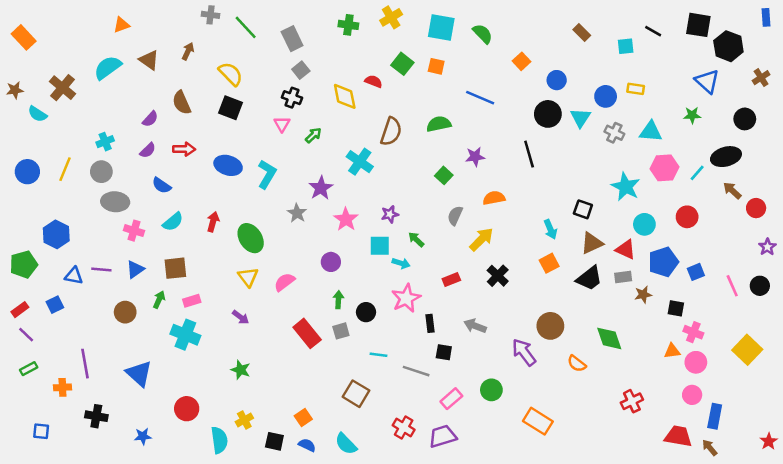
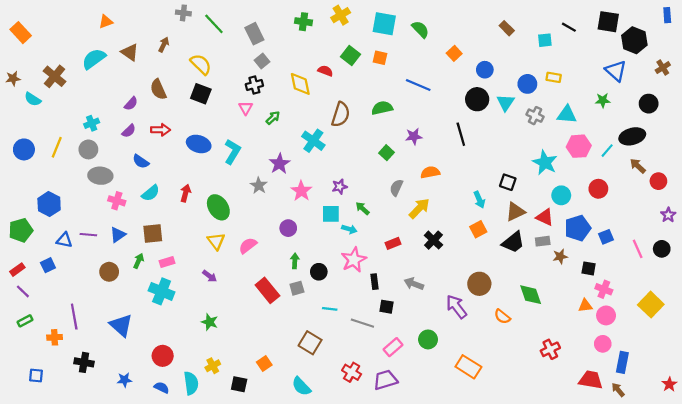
black cross: (292, 98) -> (254, 85), turned -35
blue semicircle: (307, 445) -> (162, 388), moved

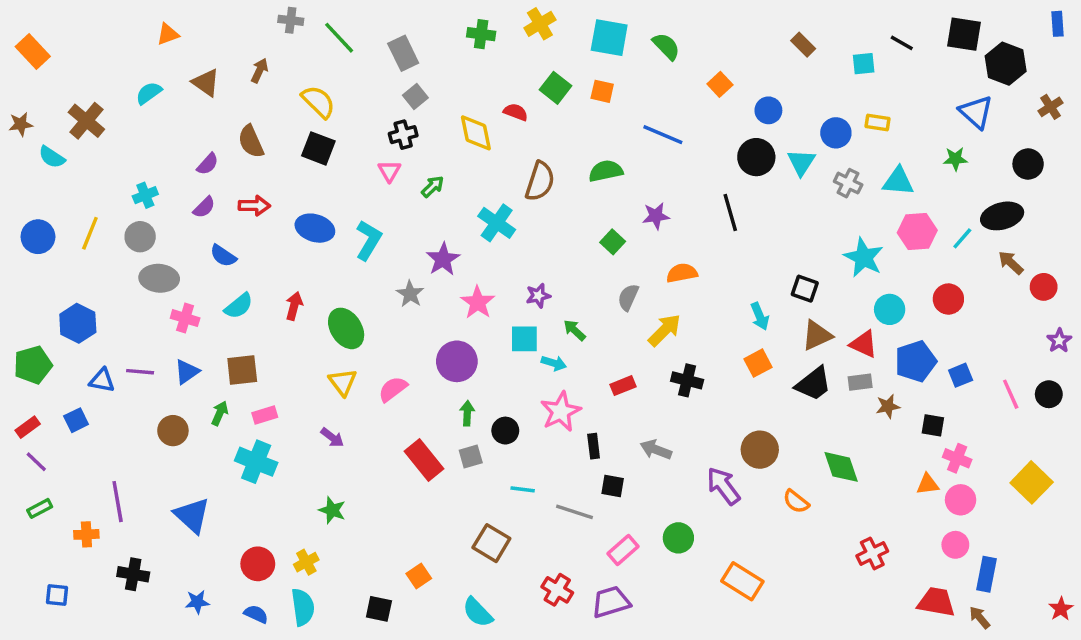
cyan semicircle: (94, 59) -> (149, 93), size x0.7
purple circle: (288, 228) -> (457, 361), size x1.5
black cross: (433, 240) -> (687, 380), turned -30
yellow cross: (213, 366) -> (306, 562), moved

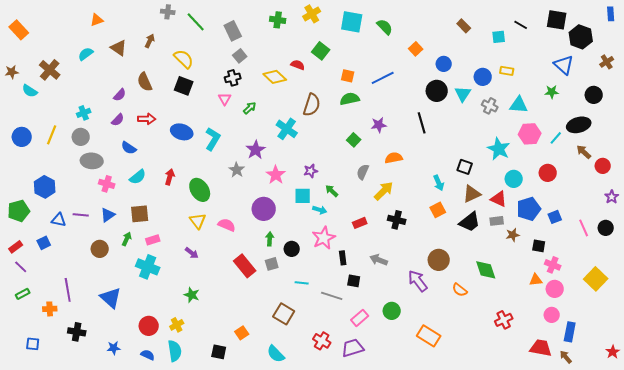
orange square: (602, 91) -> (348, 76), moved
yellow diamond: (476, 133) -> (275, 77), turned -35
blue line: (663, 135) -> (383, 78), turned -50
pink semicircle: (393, 389) -> (227, 225), turned 60

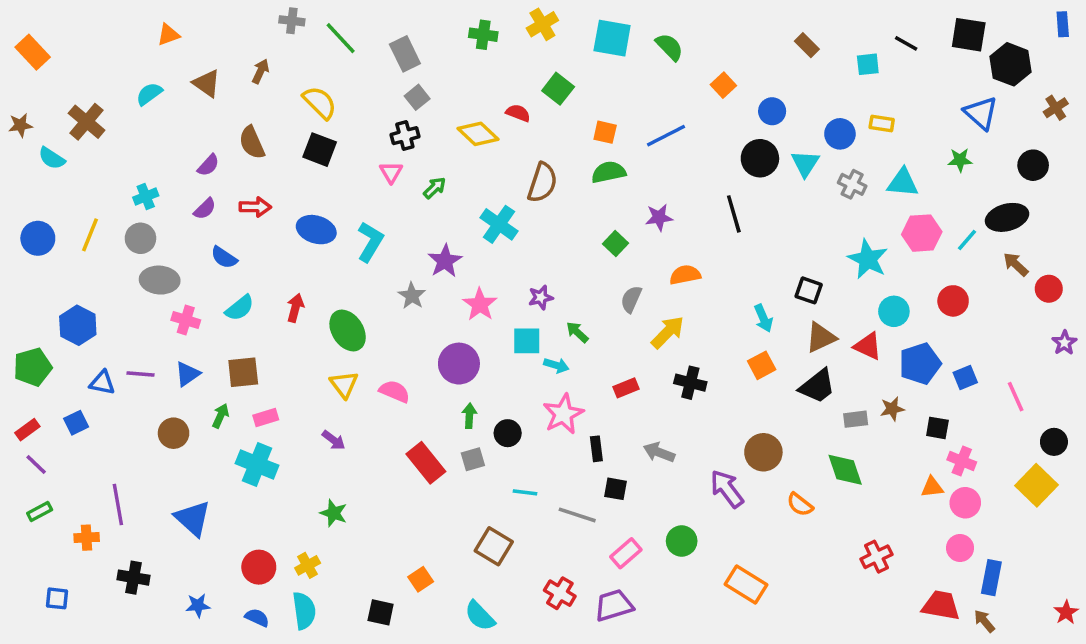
gray rectangle: (497, 221) -> (856, 419), moved
black circle: (606, 228) -> (1054, 442), moved

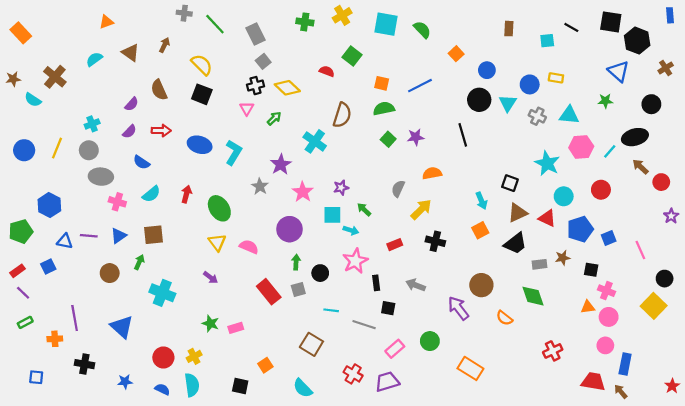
brown rectangle: (807, 45) -> (509, 29), turned 48
yellow diamond: (478, 134) -> (287, 88), moved
green square: (616, 243) -> (388, 139), moved
pink rectangle: (266, 417) -> (236, 328), moved

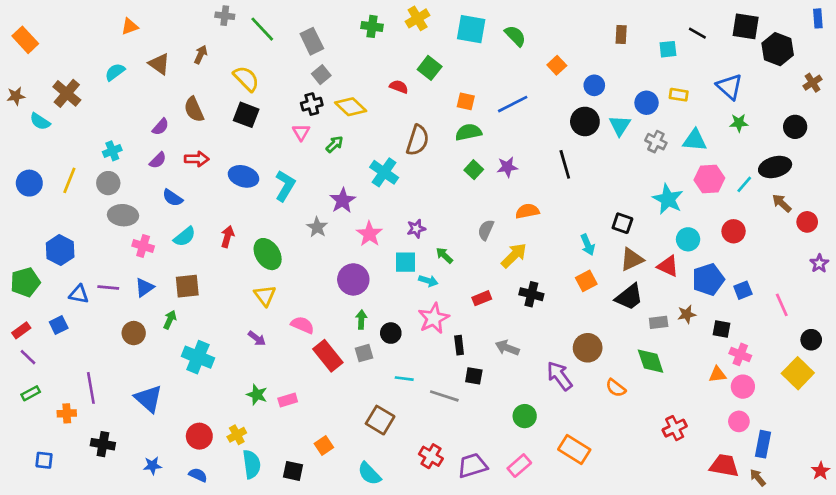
blue triangle: (618, 71) -> (730, 87), moved
pink semicircle: (249, 247) -> (302, 325), moved
pink rectangle: (395, 349) -> (519, 466), moved
cyan semicircle: (192, 385) -> (252, 464), moved

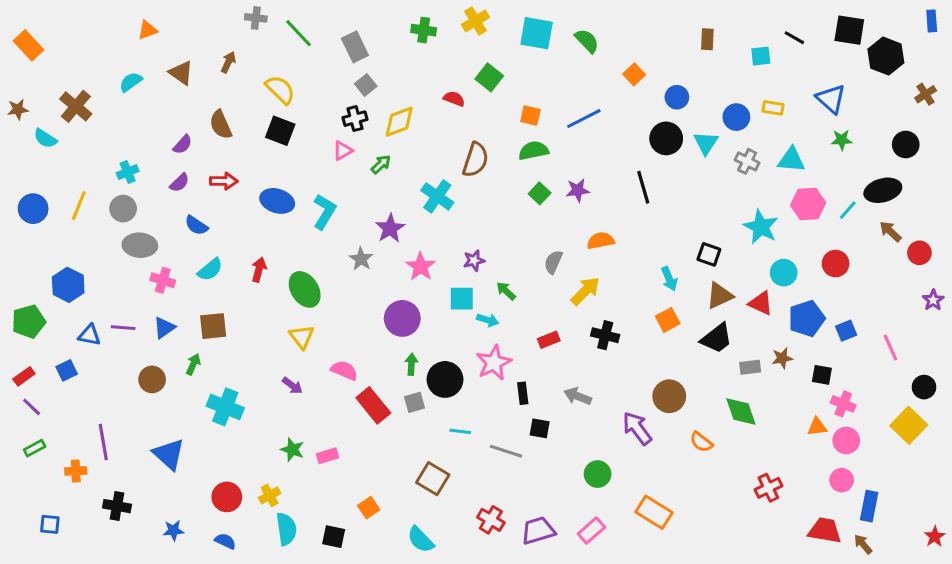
yellow diamond: (351, 107) -> (399, 122), turned -64
pink triangle: (301, 132) -> (343, 151), turned 30
black circle: (391, 333) -> (445, 379), size x1.5

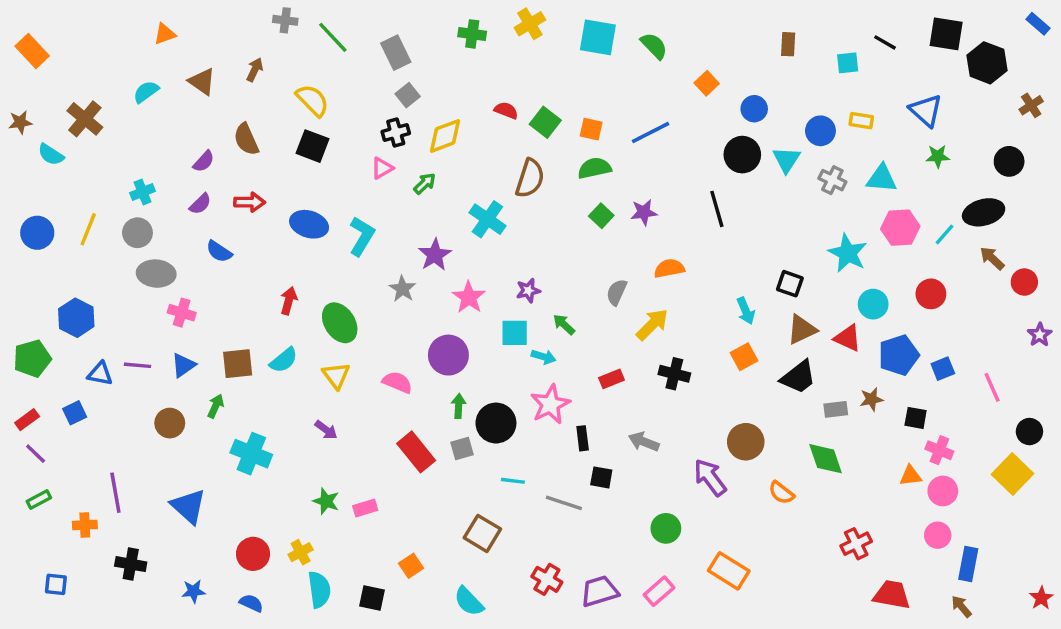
blue rectangle: (932, 21) -> (1038, 24), turned -45
green square: (489, 77) -> (545, 122), moved
cyan semicircle: (210, 270) -> (284, 360), moved
pink semicircle: (344, 370) -> (397, 382), moved
red trapezoid: (825, 530) -> (892, 595), moved

